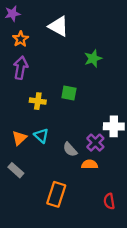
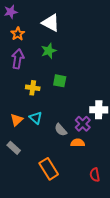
green star: (93, 59) -> (49, 51), moved
orange rectangle: (56, 194) -> (49, 169), turned -50

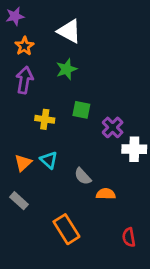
purple cross: (83, 124) -> (113, 127), moved

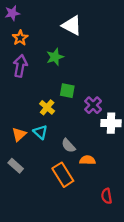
white triangle: (69, 31) -> (72, 26), moved
yellow cross: (45, 119) -> (47, 107), moved, turned 32
orange rectangle: (66, 229) -> (63, 175), moved

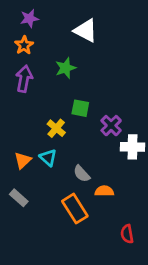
purple star: (12, 13) -> (29, 18), moved

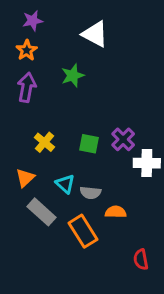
green square: (80, 108) -> (89, 144), moved
yellow cross: (56, 128) -> (44, 142), moved
cyan triangle: (48, 158) -> (65, 184), moved
gray semicircle: (82, 174) -> (90, 193), turned -42
gray rectangle: (19, 198) -> (41, 212), moved, size x1.4

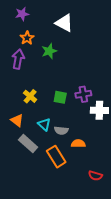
orange star: (27, 50) -> (27, 38), moved
purple cross: (123, 139) -> (83, 94), turned 35
orange triangle: (25, 178) -> (17, 120), turned -40
red semicircle: (141, 259) -> (95, 176), turned -64

